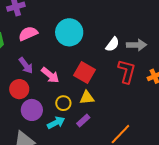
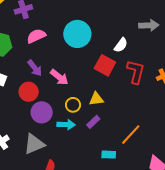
gray arrow: (137, 45) -> (149, 25), moved
red square: (85, 72) -> (105, 65), moved
cyan arrow: (56, 123) -> (66, 125), turned 30

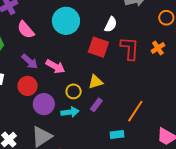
pink semicircle: (36, 36) -> (26, 30), turned -96

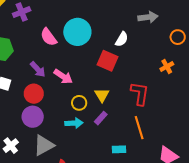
pink semicircle: (26, 30) -> (49, 37), moved
red L-shape: (130, 48) -> (140, 94), moved
yellow triangle: (96, 82) -> (102, 95), turned -49
purple circle: (44, 104) -> (33, 117), moved
orange line: (135, 111) -> (139, 128), turned -55

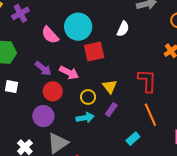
red square: (108, 61) -> (94, 52), moved, turned -30
red circle: (34, 94) -> (53, 91), moved
cyan rectangle: (119, 149) -> (133, 139), turned -32

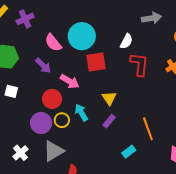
purple arrow: (43, 69) -> (43, 66), moved
red L-shape: (147, 81) -> (139, 64), moved
yellow circle: (88, 97) -> (62, 120), moved
cyan arrow: (85, 118) -> (81, 112), moved, turned -114

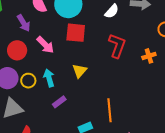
white semicircle: (126, 41) -> (112, 11), moved
red circle: (52, 99) -> (17, 50), moved
purple rectangle: (109, 121) -> (59, 102), moved

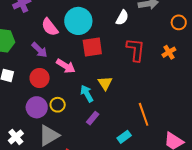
cyan arrow: (49, 78) -> (87, 94), moved

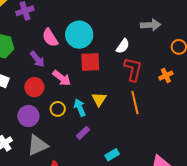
white semicircle: (122, 18) -> (123, 46), moved
yellow circle: (58, 105) -> (58, 109), moved
orange line: (144, 114) -> (135, 102), moved

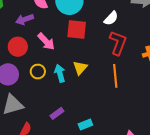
purple arrow: (37, 59) -> (25, 19), turned 102
purple rectangle: (83, 133) -> (57, 113), moved

